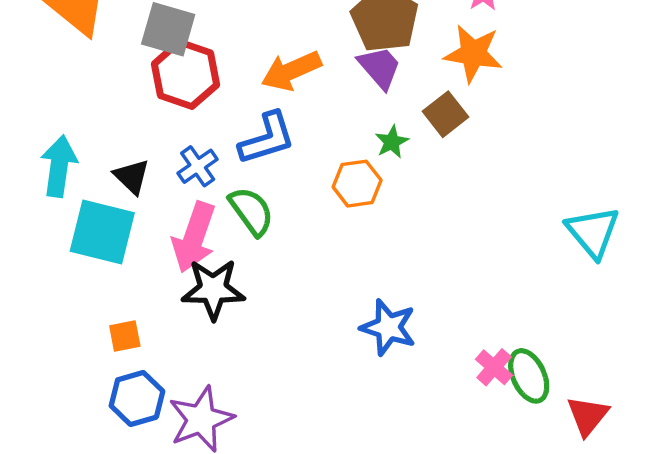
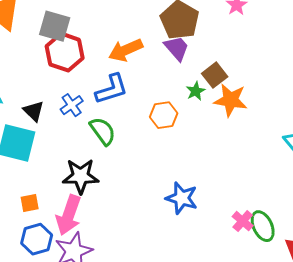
orange star: (473, 54) -> (231, 100), moved
green star: (392, 142) -> (196, 91), moved
pink arrow: (194, 237) -> (69, 215), moved

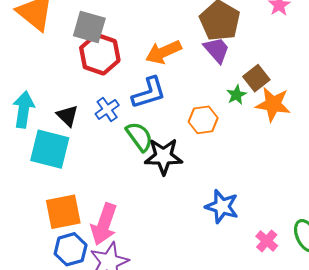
black star: (81, 176) -> (163, 156), moved
orange square: (30, 203) -> (63, 212), size x1.8
pink cross: (243, 221) -> (267, 241), moved

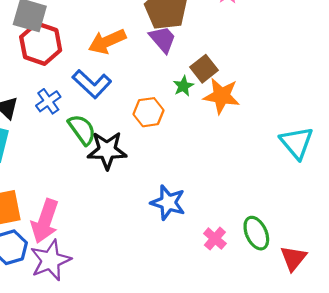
blue L-shape: (149, 93) -> (92, 84), turned 60

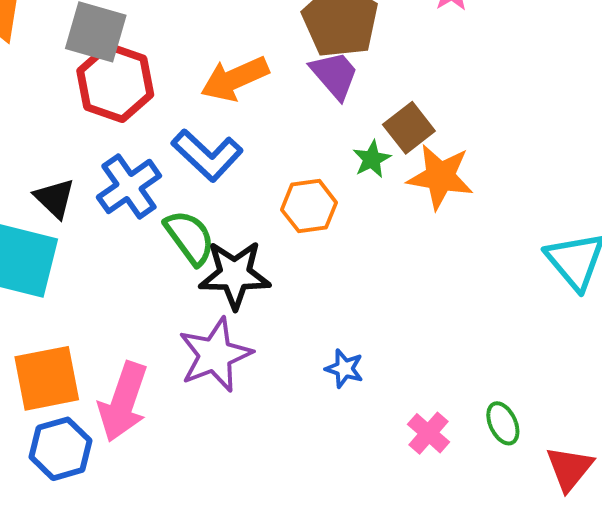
blue cross: (48, 101) -> (129, 186), size x1.4
blue star: (168, 203) -> (344, 369), size x0.6
green ellipse: (256, 233) -> (503, 423), size x0.7
purple star: (50, 260) -> (215, 355), moved

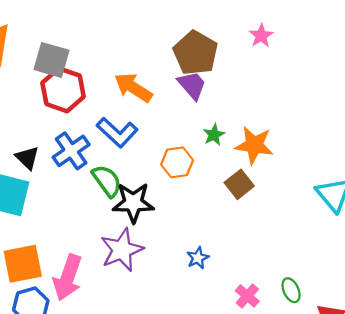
orange arrow: (235, 79) -> (133, 88), turned 57
brown square: (409, 128) -> (239, 184), moved
blue star: (344, 369) -> (198, 258), turned 30

